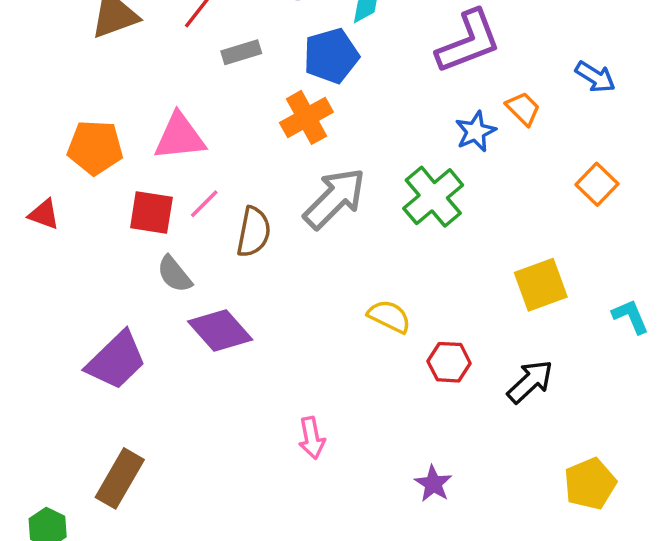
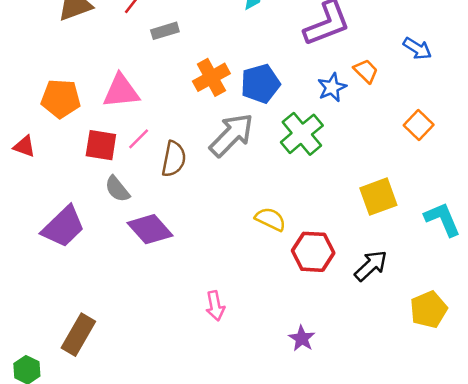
blue pentagon: (331, 56) -> (260, 84), moved
cyan L-shape: (630, 316) -> (442, 219), size x1.4
purple trapezoid: (116, 360) -> (63, 227), moved
red hexagon: (449, 362) -> (313, 252), size x1.4
yellow pentagon: (590, 484) -> (429, 310), moved

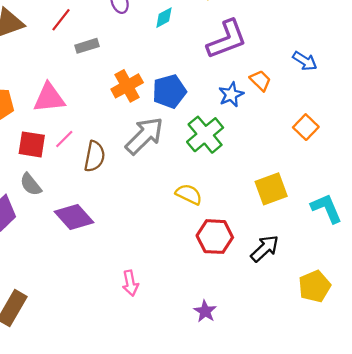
gray semicircle: (117, 189) -> (31, 185), moved
yellow semicircle: (270, 219) -> (189, 194), moved

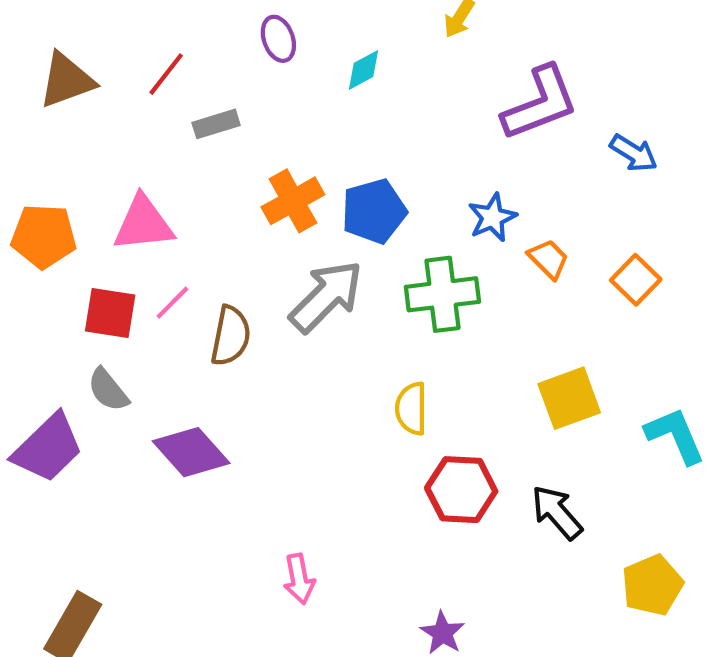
purple L-shape: (227, 39) -> (540, 103), moved
orange trapezoid: (260, 80) -> (548, 259), moved
green cross: (205, 135) -> (442, 294), turned 33
yellow semicircle: (189, 194) -> (411, 409), turned -116
black arrow: (265, 248) -> (557, 512), turned -88

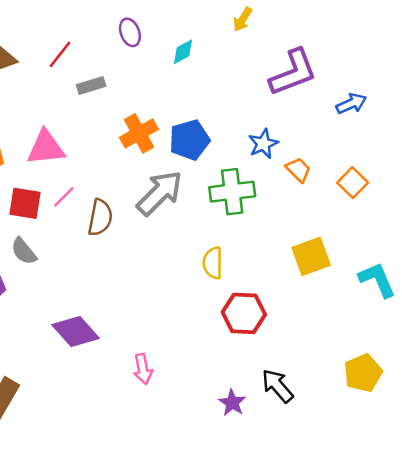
blue arrow: (634, 153) -> (351, 104), turned -56
purple diamond: (191, 452) -> (76, 331), moved
black arrow: (557, 512) -> (278, 386), moved

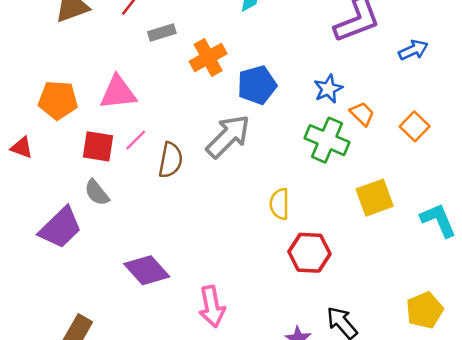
orange cross: (139, 133) -> (208, 57), moved
green cross: (232, 192) -> (327, 140), moved, turned 30
pink arrow: (143, 369) -> (212, 307), size x1.4

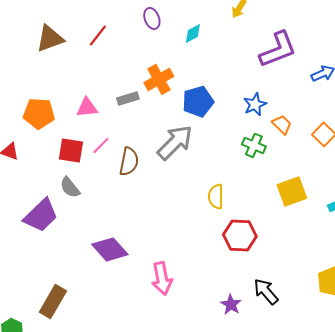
gray rectangle: (162, 32) -> (128, 98), moved
pink triangle: (118, 93) -> (87, 107), size x0.7
green cross: (327, 140) -> (254, 145), size x0.7

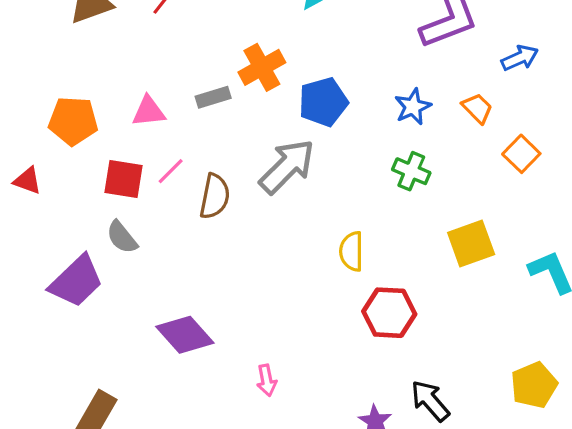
orange trapezoid: (282, 124) -> (477, 108), moved
pink arrow: (162, 278) -> (267, 380), size x0.6

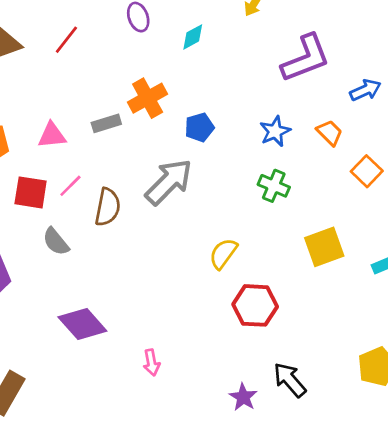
blue pentagon: (323, 102) -> (199, 127), size x0.7
gray semicircle: (122, 237) -> (56, 242), moved
yellow semicircle: (352, 251) -> (223, 254), turned 36

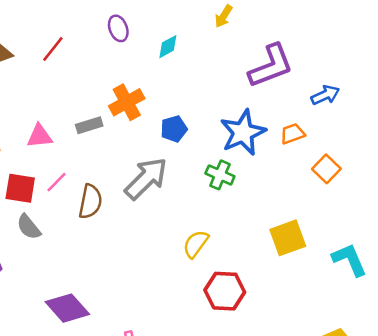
blue star: (275, 131) -> (243, 133), size x1.6
orange trapezoid: (330, 133) -> (293, 134), turned -65
green cross: (274, 186) -> (220, 175), moved
gray semicircle: (56, 242) -> (29, 227), moved

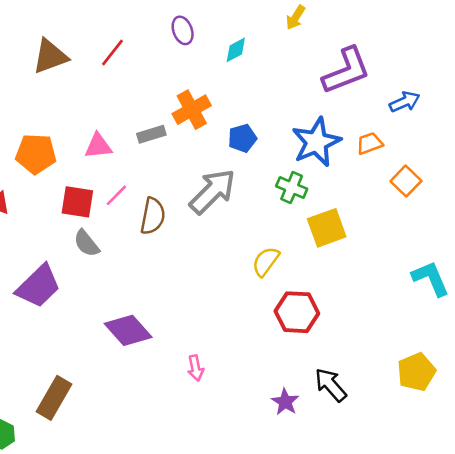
yellow square: (288, 238) -> (327, 228), moved

